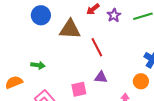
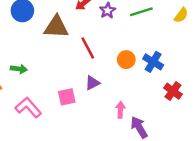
purple triangle: (101, 77) -> (92, 83), turned -32
orange circle: (141, 81) -> (126, 60), moved

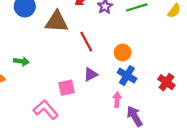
blue cross: (153, 62) -> (127, 76), moved
pink L-shape: (28, 107) -> (46, 110), moved

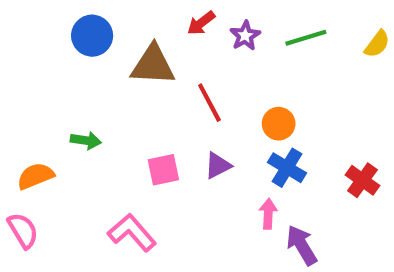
pink square: (67, 88) -> (163, 170), moved

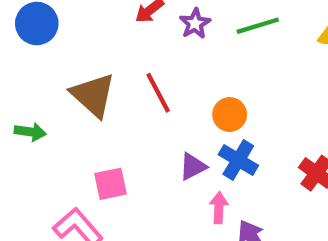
brown triangle: (153, 65) -> (93, 95), moved, turned 39
purple triangle: (218, 166) -> (193, 167), moved
pink square: (163, 170) -> (110, 184), moved

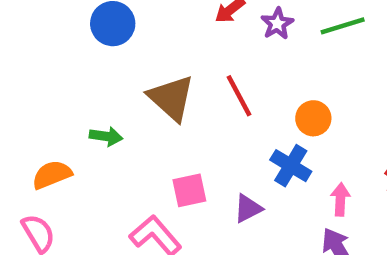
blue cross: (238, 160) -> (291, 166), moved
purple triangle: (193, 167) -> (248, 208), moved
pink arrow: (219, 208) -> (340, 199), moved

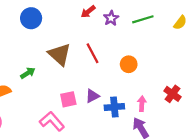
green arrow: (106, 136) -> (28, 73), turned -40
blue cross: (291, 166) -> (114, 107), moved, turned -36
purple triangle: (248, 208) -> (92, 96), moved

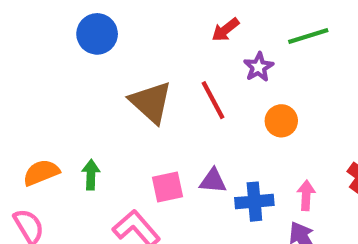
red arrow: (88, 12) -> (225, 30), moved
purple star: (111, 18) -> (259, 67), moved
green arrow: (28, 73) -> (91, 175), moved, turned -56
purple triangle: (92, 96) -> (213, 181), turned 32

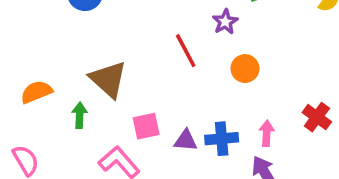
brown triangle: (151, 102) -> (108, 79), moved
orange semicircle: (41, 173) -> (36, 92), moved
purple triangle: (213, 181) -> (186, 140), moved

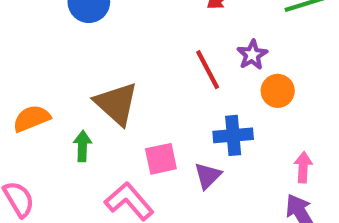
purple star: (225, 22) -> (252, 55), moved
blue cross: (222, 139) -> (233, 135), moved
purple triangle: (186, 140) -> (208, 176), turned -50

